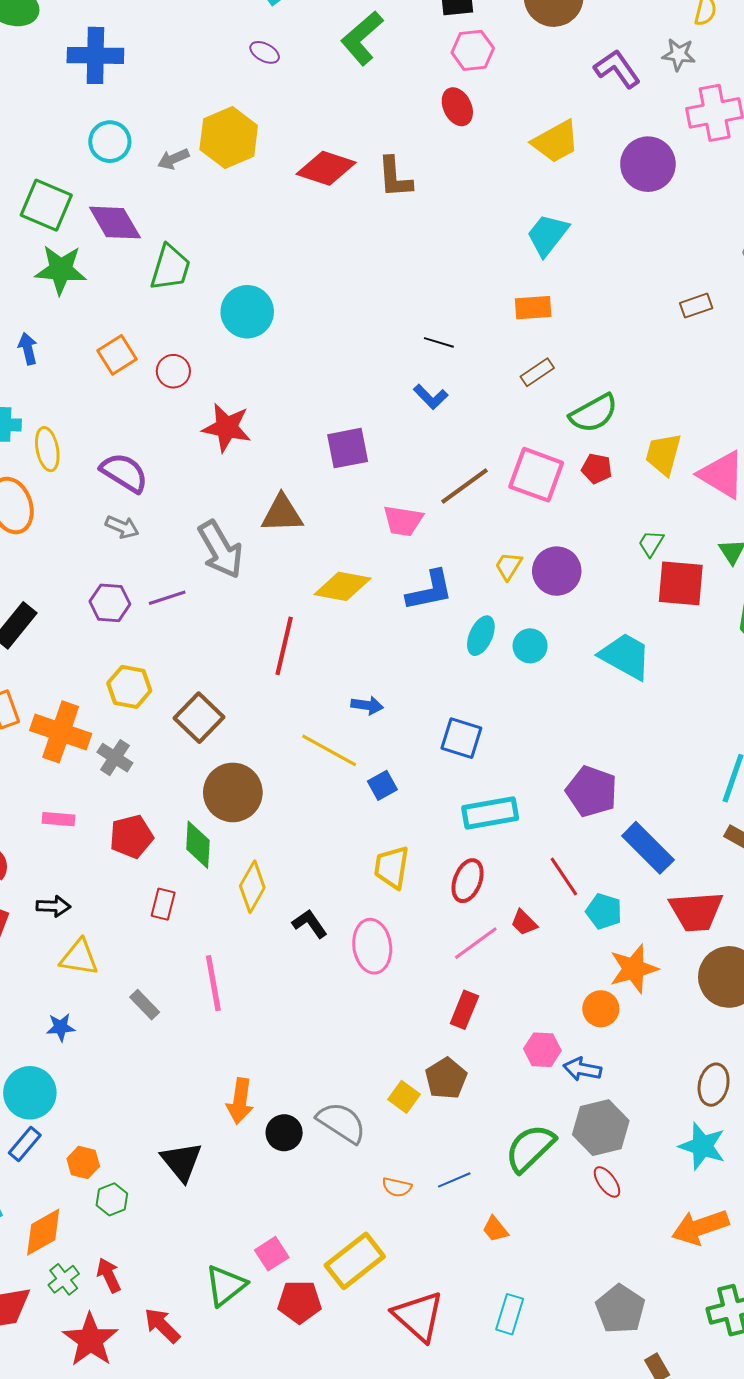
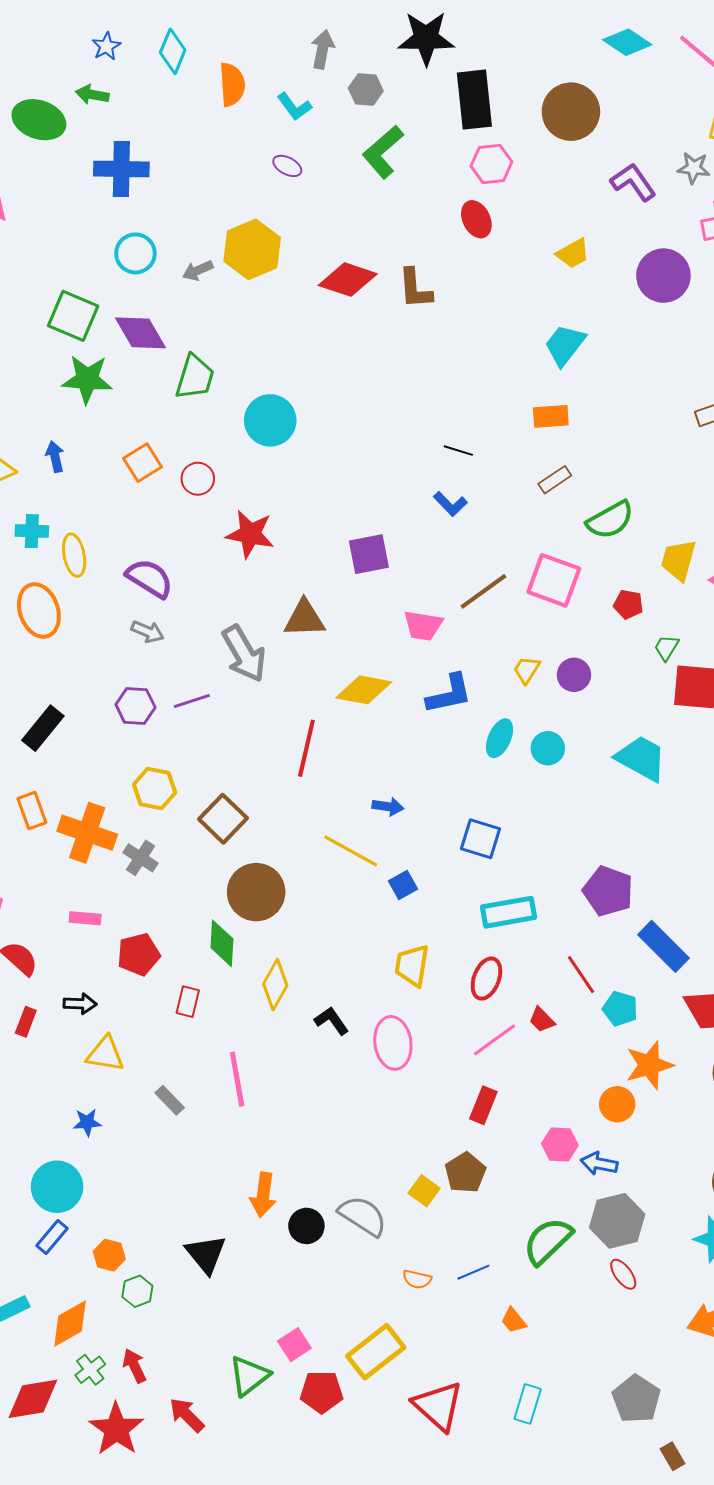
yellow trapezoid: (556, 142) -> (573, 253), size x0.7
red pentagon: (597, 469) -> (628, 604), moved
purple circle: (557, 571) -> (574, 675), size x0.7
red pentagon: (131, 837) -> (138, 954), moved

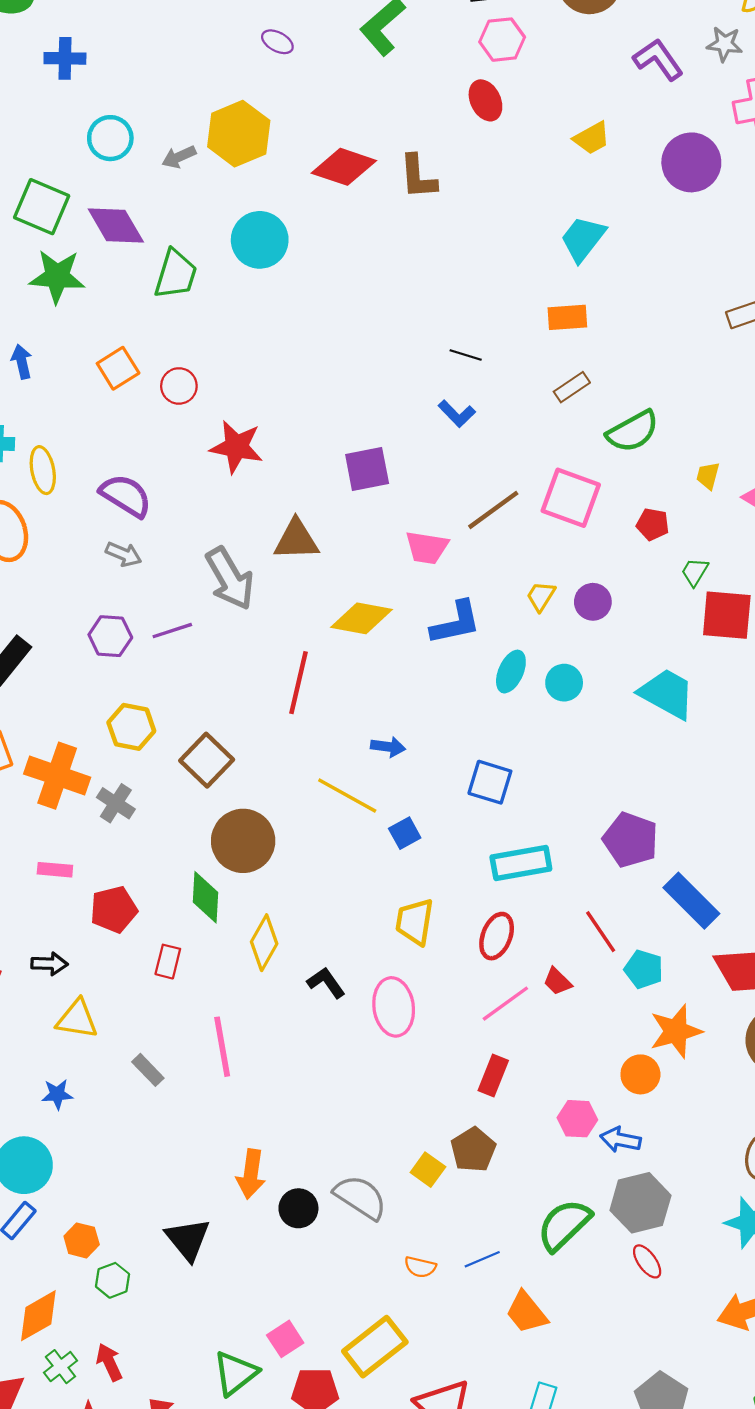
blue cross: (121, 169) -> (65, 58), moved, size x0.7
cyan circle: (270, 420) -> (260, 240), moved
yellow trapezoid: (679, 560) -> (708, 476), size x0.6
orange trapezoid: (514, 1320) -> (526, 1312), size x1.5

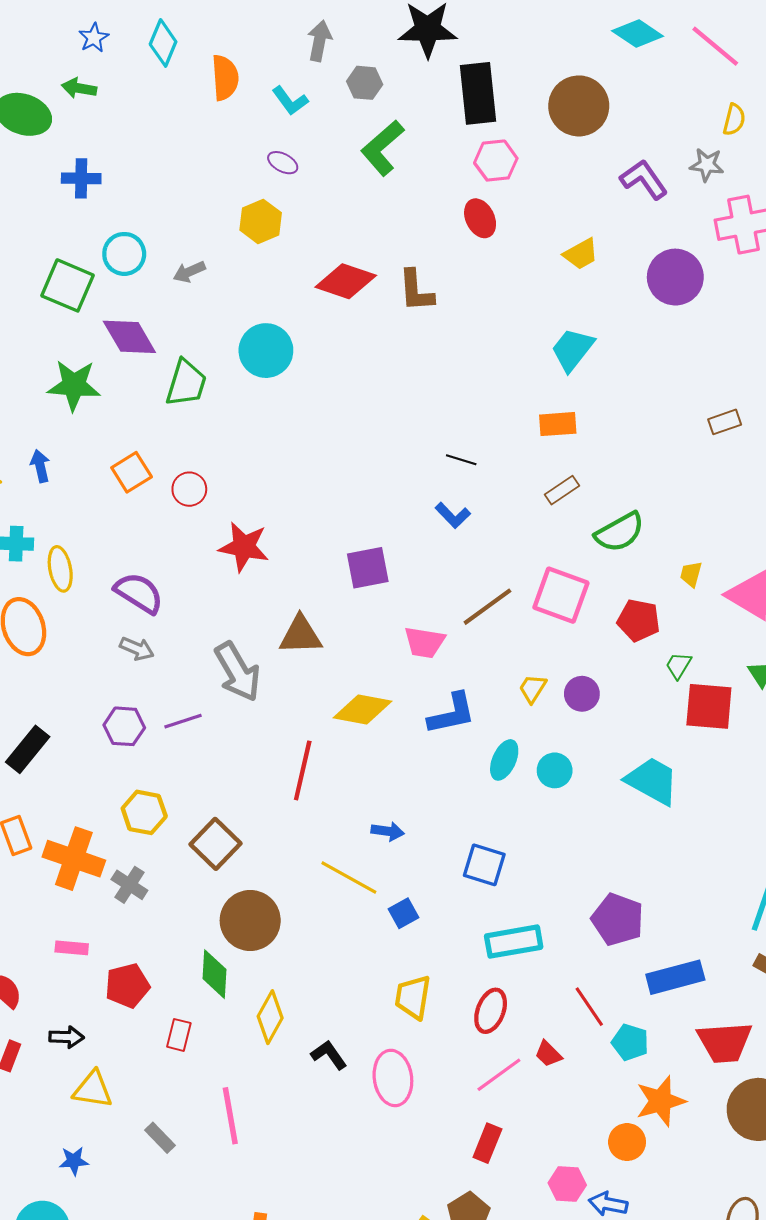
yellow hexagon: (239, 134) -> (261, 221), moved, size x0.7
green square: (42, 207) -> (68, 285), moved
red pentagon: (653, 524) -> (639, 620), size x1.4
blue rectangle: (691, 901) -> (675, 977), turned -60

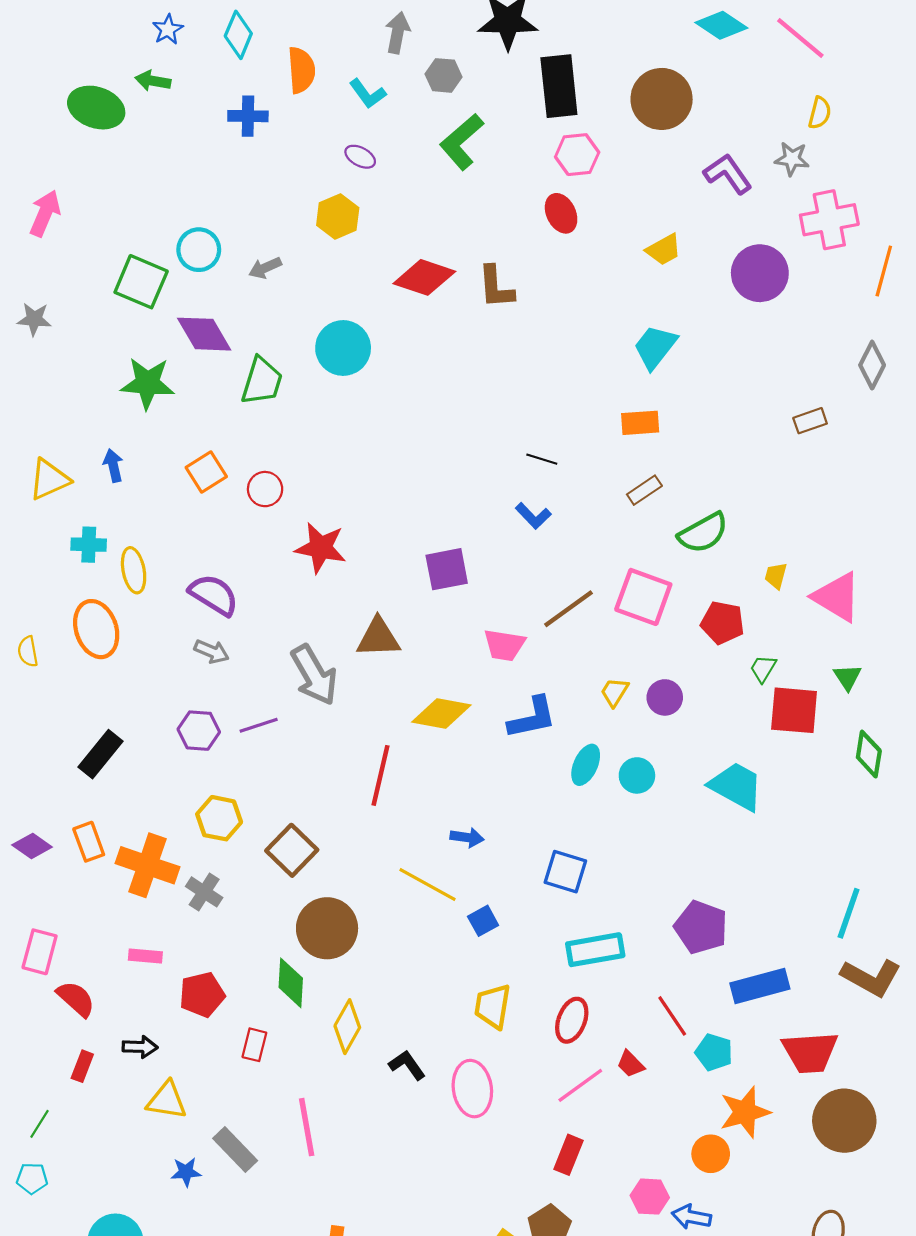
blue cross: (81, 178) -> (248, 116), moved
gray rectangle: (160, 1138) -> (235, 1150), size x1.4
blue star: (74, 1161) -> (186, 1172), moved

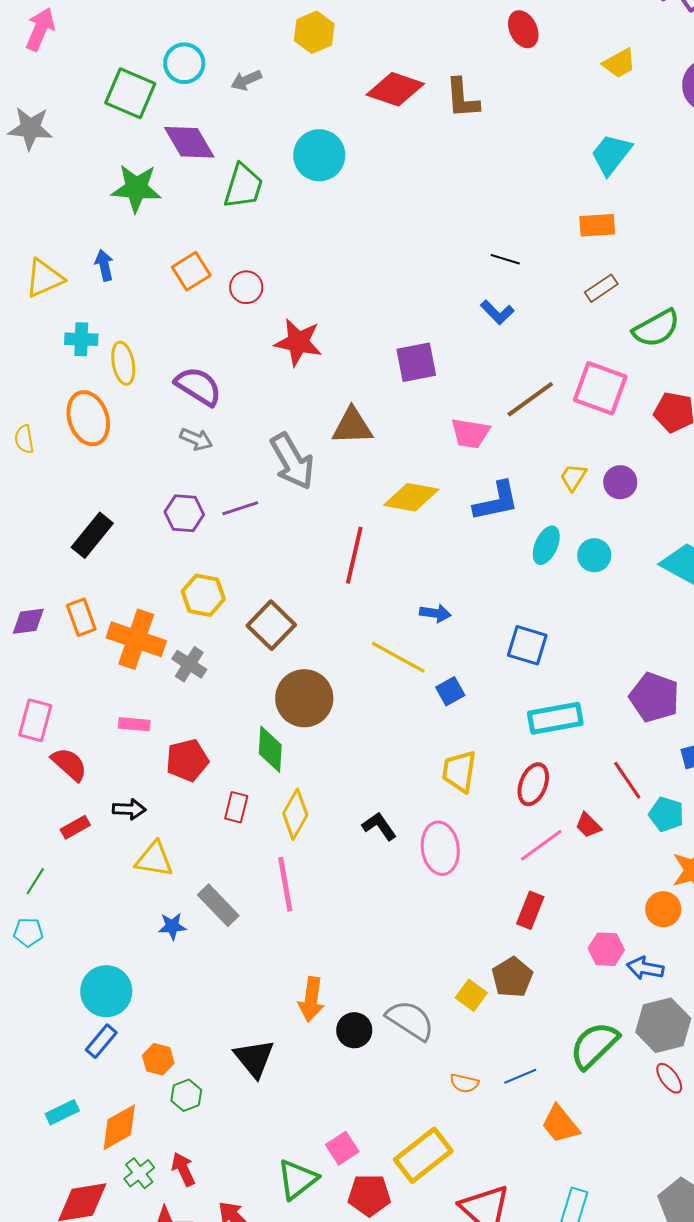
gray star: (34, 319) -> (30, 128), size x1.4
purple diamond: (32, 846) -> (28, 621), turned -42
yellow diamond: (347, 1027) -> (295, 814), moved
red rectangle: (82, 1066) -> (75, 827), turned 40

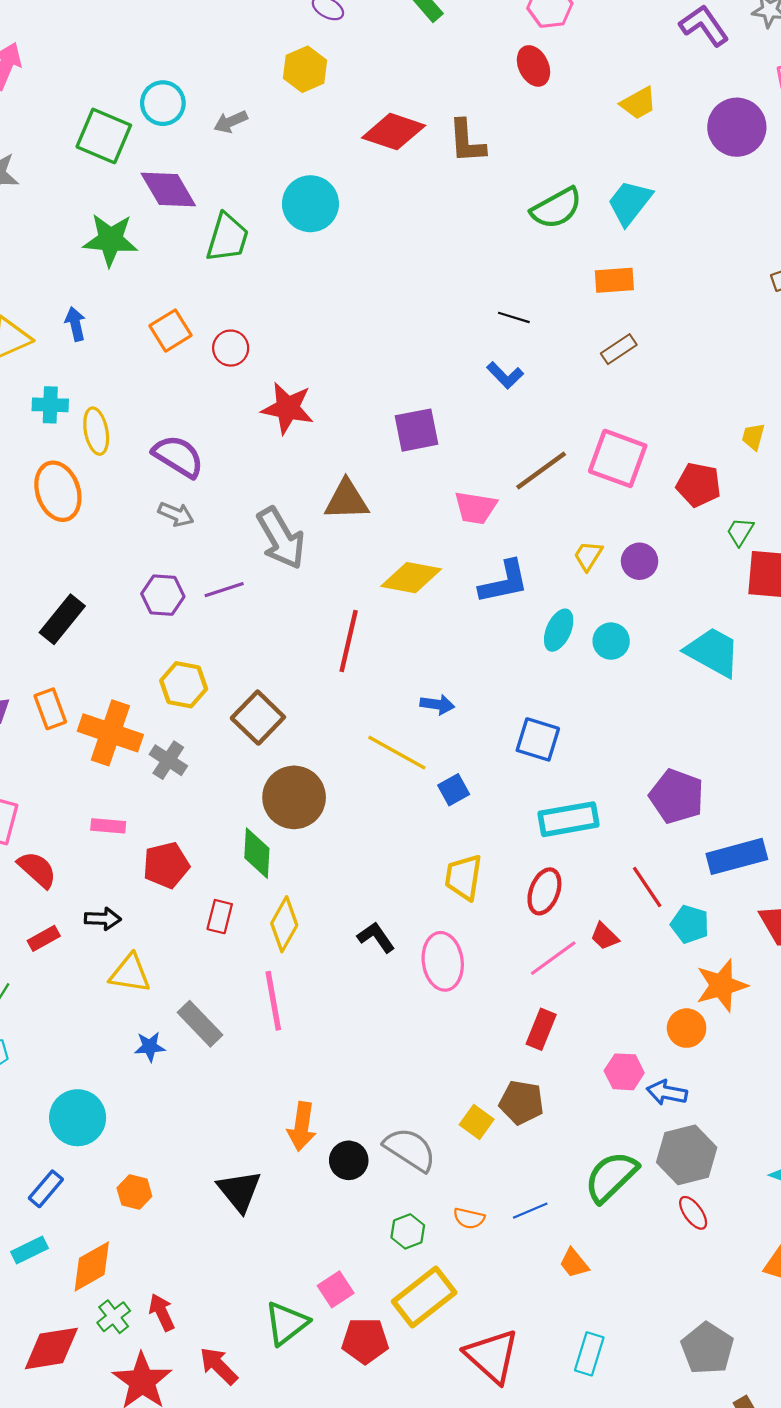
green semicircle: (656, 328) -> (556, 208), moved
brown pentagon: (512, 977) -> (521, 1102), turned -30
blue rectangle: (101, 1041) -> (46, 1189), moved
green hexagon: (186, 1095) -> (408, 1231), moved
orange trapezoid: (560, 1124) -> (574, 1263), size x0.7

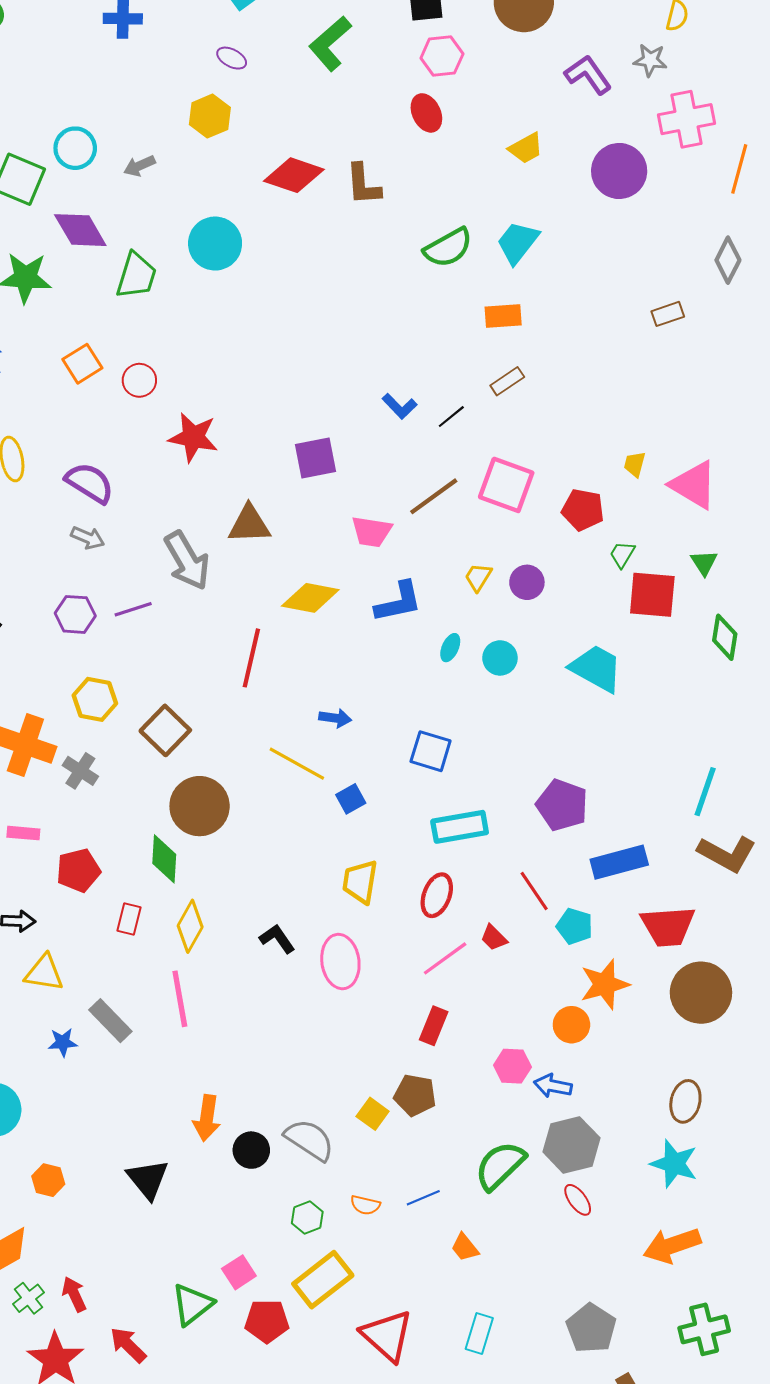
black line: (514, 317) -> (451, 417), moved, turned -56
cyan ellipse: (559, 630) -> (450, 648), size x0.7

